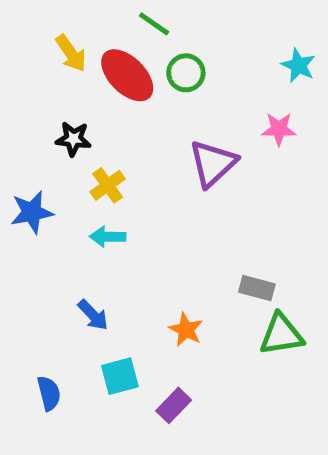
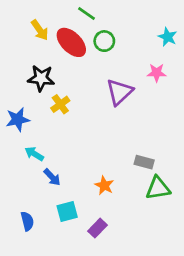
black star: (73, 139) -> (41, 78), size x1.4
cyan arrow: (108, 237) -> (34, 154), moved, turned 30

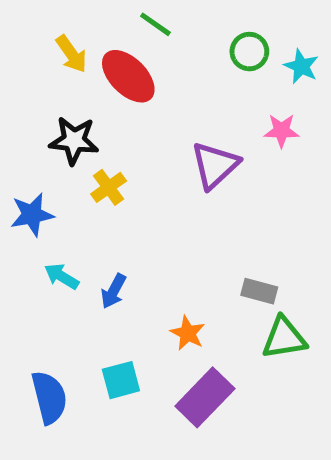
green circle: (104, 41) -> (249, 52), moved
blue arrow: (52, 177) -> (113, 291), moved, turned 72
blue semicircle: (27, 221) -> (49, 397), size x1.5
purple rectangle: (97, 228) -> (205, 397), moved, size x1.6

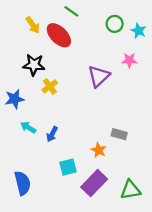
orange star: (188, 333) -> (99, 150), moved
green triangle: (284, 338) -> (131, 190), moved
cyan square: (121, 380) -> (68, 167), moved

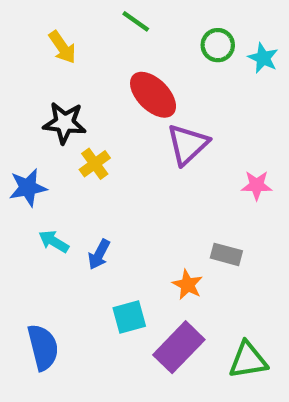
red ellipse: (59, 35) -> (153, 95), moved
pink star: (129, 60) -> (257, 185), moved

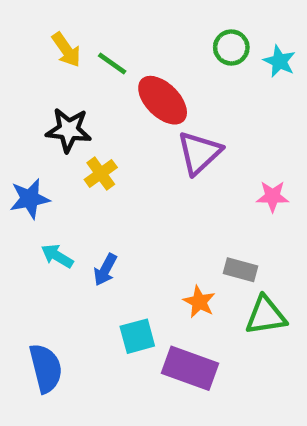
green line: (136, 21) -> (112, 64), moved
purple rectangle: (179, 347) -> (190, 368), turned 66
green triangle: (248, 360) -> (266, 316), moved

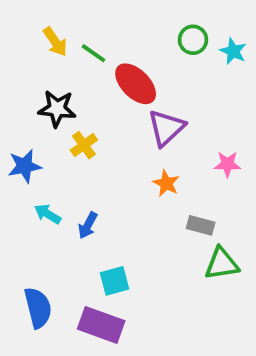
orange star: (199, 302) -> (166, 183), moved
purple rectangle: (190, 368) -> (101, 325), moved

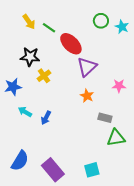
cyan square: (115, 281) -> (92, 170), moved
blue semicircle: (38, 308) -> (20, 161), turned 45
purple rectangle: (101, 325) -> (53, 170), turned 30

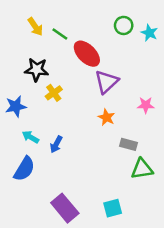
blue semicircle: (20, 161) -> (24, 169), moved

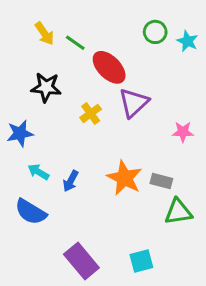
yellow cross: (54, 93) -> (91, 113), moved
orange star: (106, 117) -> (124, 178), moved, size x1.6
blue semicircle: (24, 169) -> (31, 212), turned 90

